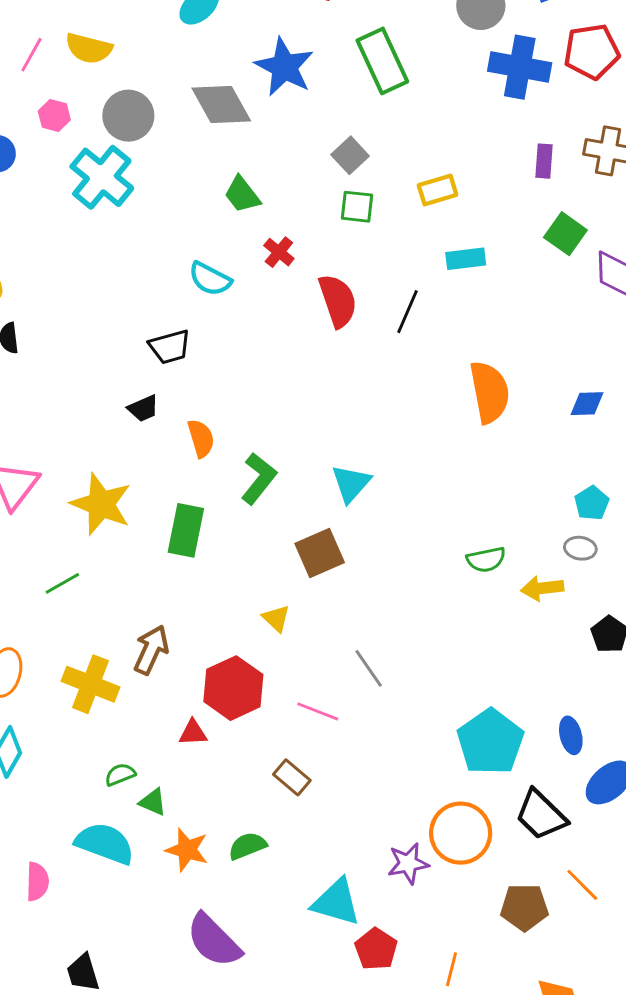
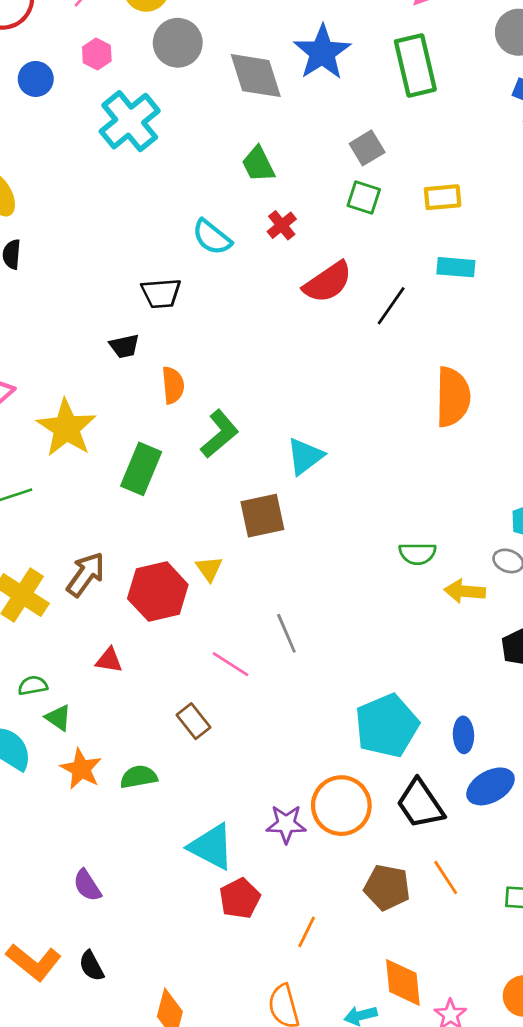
gray circle: (128, 116) -> (178, 43), moved
red semicircle: (338, 301) -> (328, 282), turned 63
red hexagon: (233, 688) -> (158, 592), moved
purple semicircle: (214, 940) -> (87, 885), moved, size x0.6

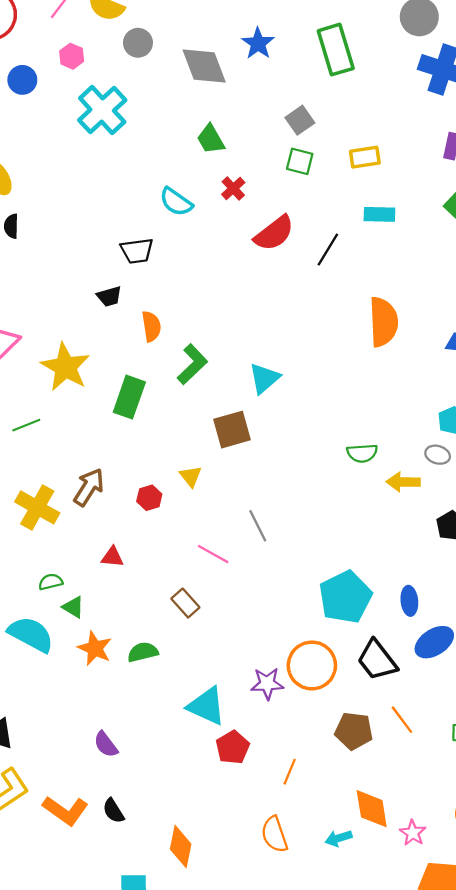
gray circle: (178, 43) -> (138, 43), size x0.7
blue star: (322, 52) -> (258, 43), size x0.7
red hexagon: (158, 592) -> (149, 498), size x0.5

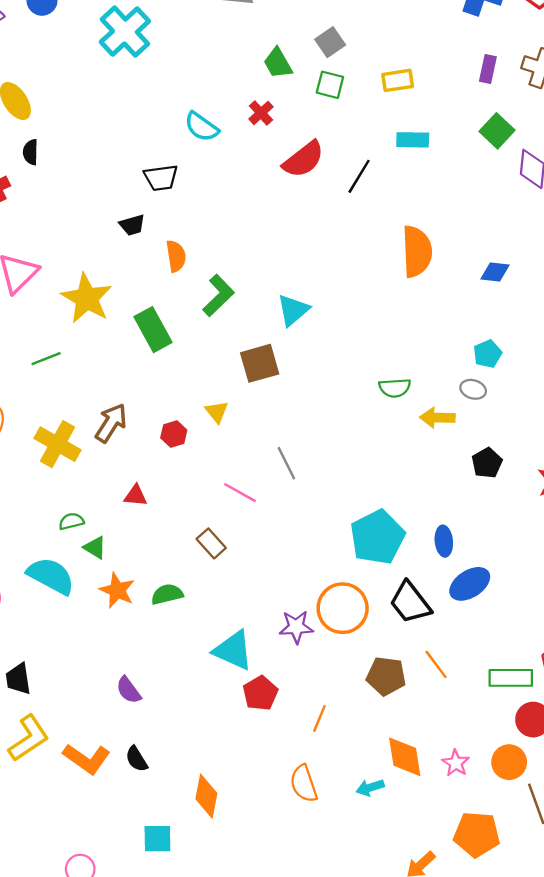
green trapezoid: (211, 139) -> (278, 63), moved
green rectangle: (129, 397) -> (153, 330), turned -48
pink star: (413, 833) -> (456, 763), moved

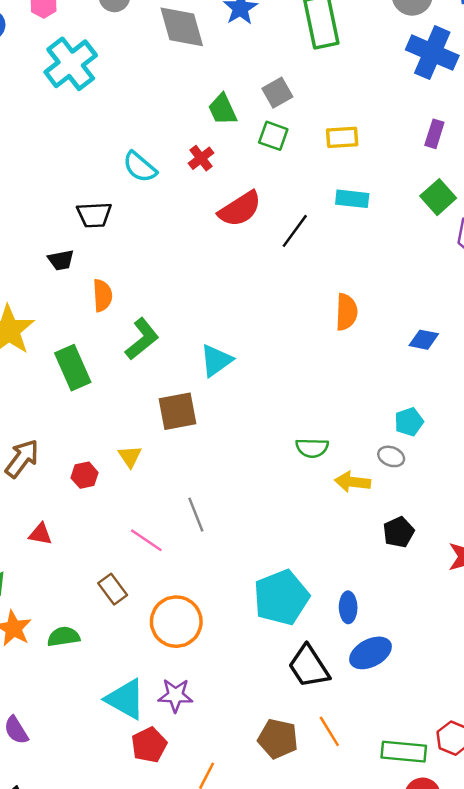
orange semicircle: (417, 251) -> (346, 312), size x0.7
orange circle: (343, 608) -> (176, 622), moved
purple star: (296, 627) -> (175, 695), moved

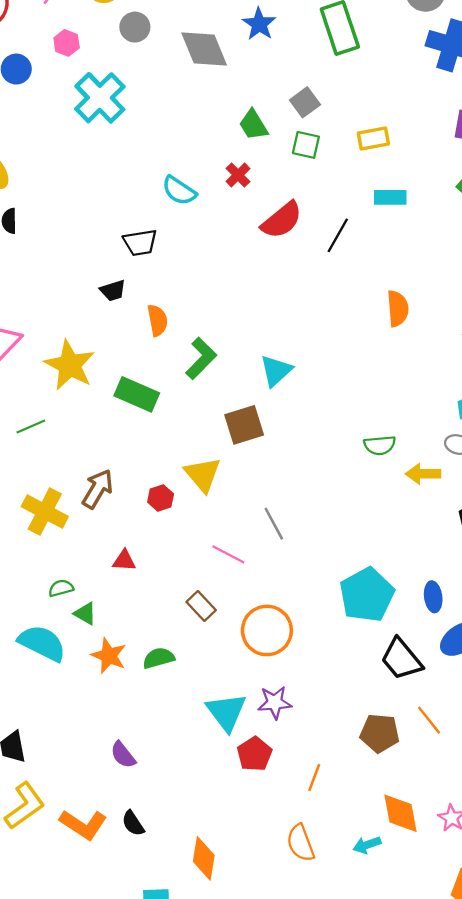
green rectangle: (73, 368) -> (137, 394), turned -36
yellow triangle: (130, 456) -> (203, 474), size x1.6
cyan triangle: (125, 699) -> (226, 712), turned 30

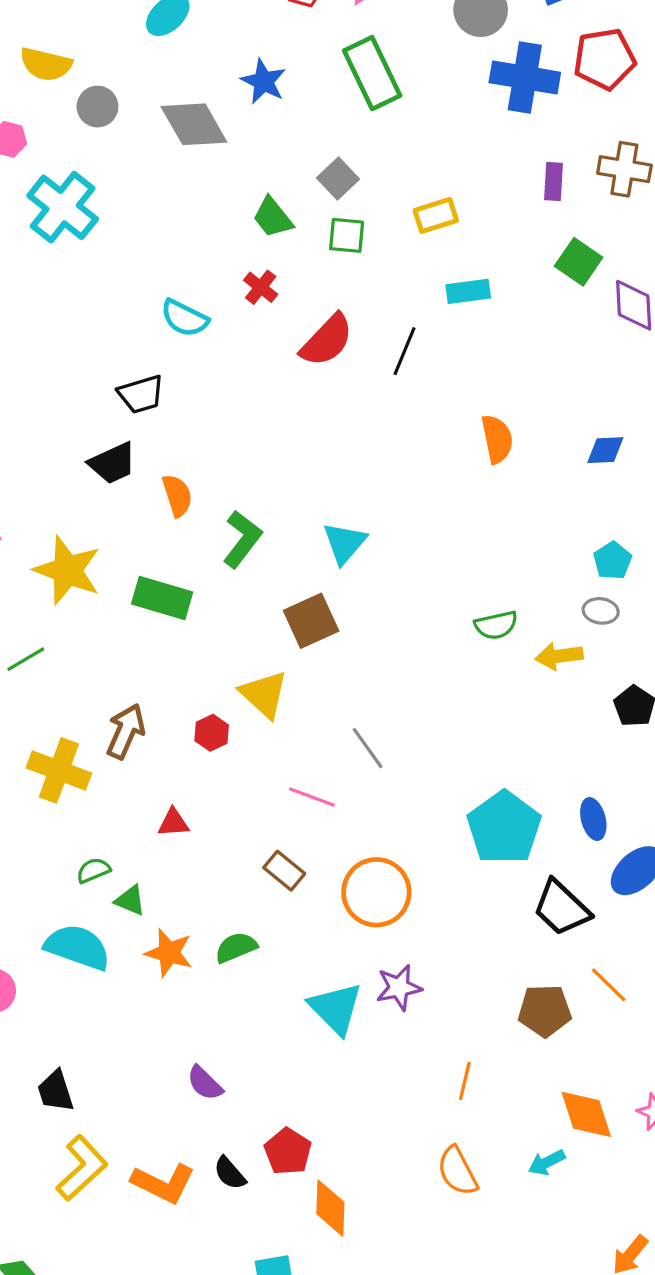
black trapezoid: (113, 291) -> (113, 463), size x1.4
red pentagon: (255, 754) -> (288, 1151), moved

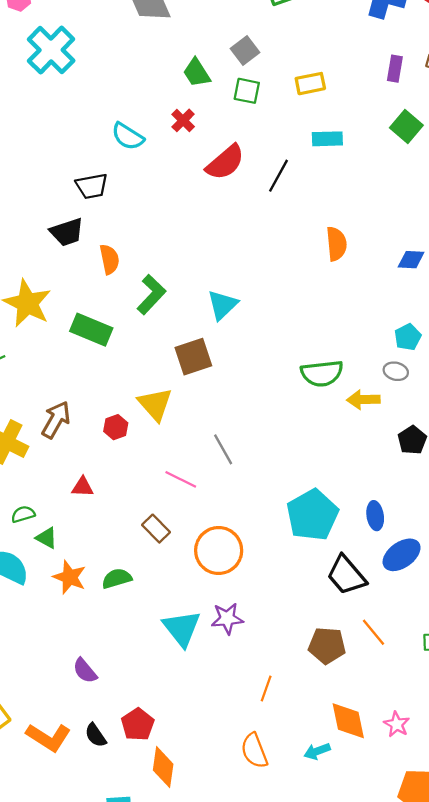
green semicircle: (496, 625) -> (322, 373), size x1.4

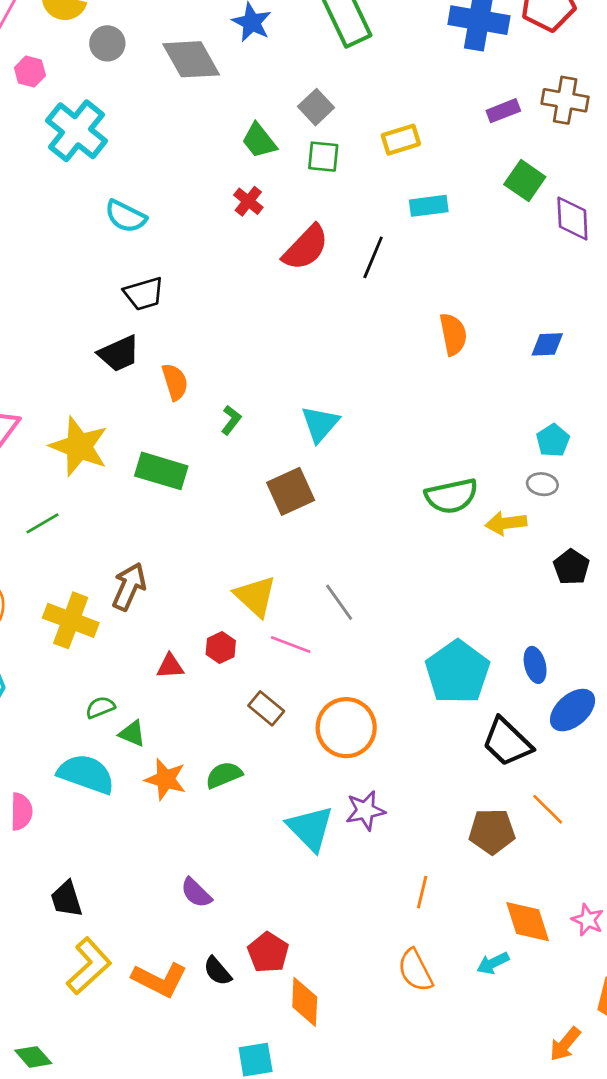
purple rectangle: (395, 69) -> (503, 111), turned 65
cyan semicircle: (128, 136) -> (126, 216), moved
green L-shape: (151, 294) -> (231, 420), size x0.6
yellow triangle: (155, 404) -> (255, 596), moved
red hexagon: (116, 427) -> (221, 648), moved

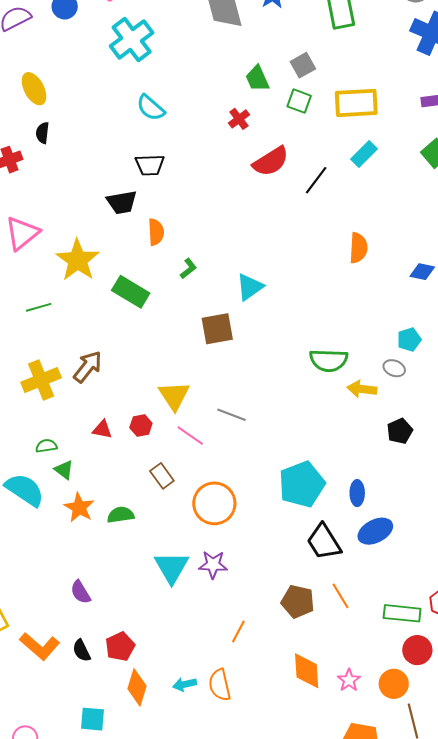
yellow rectangle: (401, 140) -> (356, 103), size x1.6
cyan rectangle: (429, 206) -> (364, 154), turned -52
gray line: (339, 602) -> (232, 415), turned -48
yellow cross: (71, 620) -> (41, 380), turned 33
cyan arrow: (493, 963) -> (185, 684), moved

